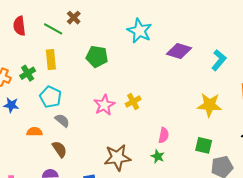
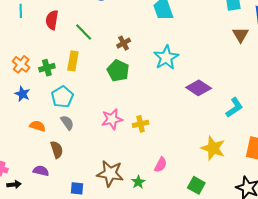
brown cross: (74, 18) -> (124, 43), moved
green star: (158, 156) -> (138, 182), moved

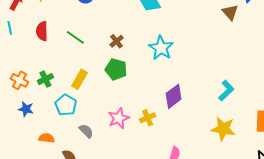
yellow rectangle: (73, 61) -> (79, 79), moved, turned 30
purple diamond: (199, 88) -> (174, 96), moved, turned -60
cyan L-shape: (234, 108) -> (226, 91), moved
gray semicircle: (67, 123) -> (86, 131), moved

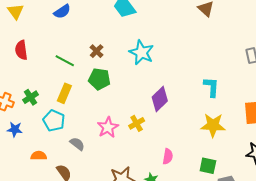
green line: (75, 37) -> (65, 61), moved
cyan L-shape: (226, 91) -> (211, 87), turned -35

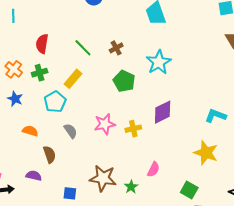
red semicircle: (21, 50) -> (42, 44), moved
green pentagon: (99, 79) -> (124, 81), moved
cyan L-shape: (211, 87) -> (216, 116), turned -90

